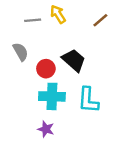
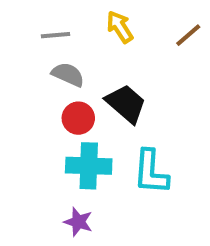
yellow arrow: (58, 14) -> (120, 27), moved
brown line: (100, 20) -> (188, 35), moved
gray semicircle: (21, 52) -> (68, 75), moved, turned -36

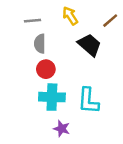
gray semicircle: (68, 75) -> (40, 44), turned -114
black trapezoid: (126, 104) -> (90, 45), moved
purple star: (78, 222) -> (62, 129), moved

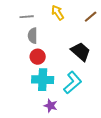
black trapezoid: (90, 45) -> (81, 52), moved
cyan L-shape: (88, 101) -> (73, 83), turned -135

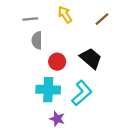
red circle: (38, 57) -> (57, 62), moved

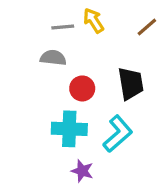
gray line: (30, 19) -> (63, 27), moved
gray semicircle: (37, 40) -> (53, 58), turned 96
black trapezoid: (91, 58) -> (131, 84), turned 40

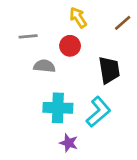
gray line: (63, 27) -> (28, 36), moved
gray semicircle: (53, 58) -> (44, 66), moved
red circle: (82, 88) -> (70, 46), moved

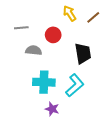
yellow arrow: (78, 17) -> (70, 13), moved

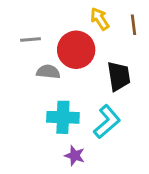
brown line: (93, 17) -> (133, 25), turned -56
red circle: (53, 35) -> (76, 50), size x1.6

